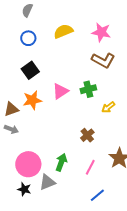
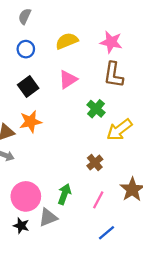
brown L-shape: (103, 60) -> (114, 75), turned 70
green cross: (88, 89) -> (96, 109), turned -35
pink triangle: (60, 91) -> (68, 80), moved
yellow arrow: (108, 107) -> (119, 130), size x1.6

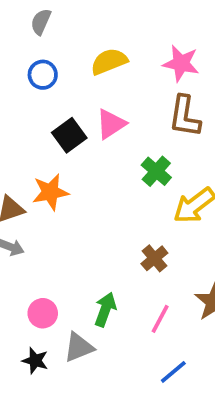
black square: (28, 87) -> (69, 135), moved
pink circle: (26, 196) -> (43, 313), size x0.6

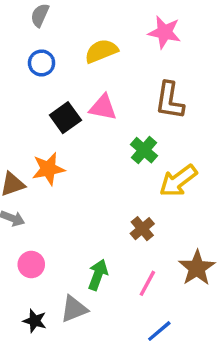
pink star: (181, 63) -> (164, 32), moved
pink triangle: (111, 124) -> (103, 107), turned 44
pink circle: (43, 313) -> (31, 264), moved

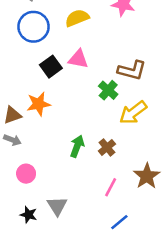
blue circle: (42, 63) -> (34, 27), size x1.6
brown L-shape: (170, 101) -> (132, 70), moved, turned -84
green arrow: (98, 275) -> (77, 146), moved
gray triangle: (74, 309) -> (57, 206), turned -40

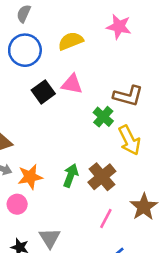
orange star: (38, 104) -> (30, 177), moved
yellow arrow: (133, 113) -> (129, 140), turned -80
brown cross: (107, 147) -> (102, 177), size x1.5

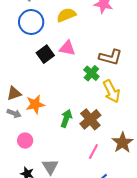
orange star: (30, 177) -> (35, 104), moved

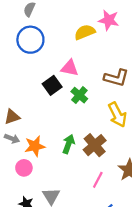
yellow semicircle: (66, 15) -> (85, 32), moved
black square: (45, 54) -> (52, 85), moved
green cross: (91, 73) -> (79, 95), moved
orange star: (35, 104) -> (35, 146), moved

